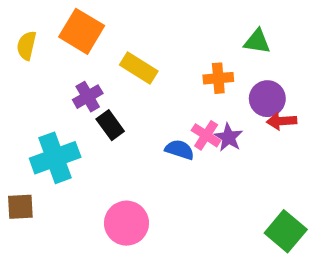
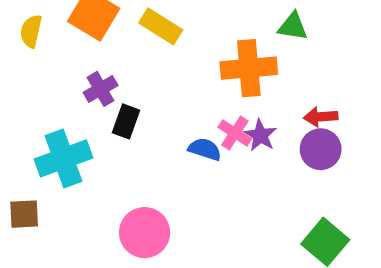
yellow rectangle: (139, 68) -> (161, 26), moved
orange cross: (218, 78) -> (249, 68), size x1.6
purple circle: (267, 99) -> (321, 149), moved
black rectangle: (110, 125) -> (126, 121), turned 56

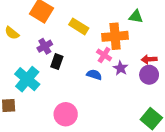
yellow rectangle: (161, 26) -> (79, 26), moved
yellow semicircle: (31, 31) -> (12, 33), moved, turned -64
pink cross: (235, 133) -> (104, 55), moved
cyan cross: (63, 158) -> (27, 79), turned -30

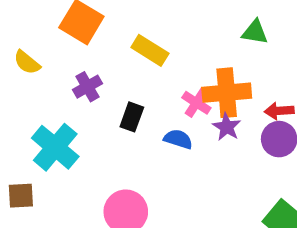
orange cross: (115, 36) -> (227, 93), moved
black rectangle: (57, 62) -> (132, 117), moved

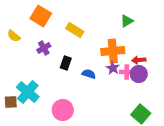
green triangle: (255, 32) -> (127, 21), turned -40
pink cross: (196, 103) -> (127, 72), moved, turned -32
cyan cross: (55, 147) -> (28, 92), moved

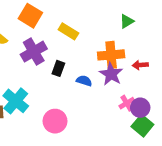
purple cross: (44, 48) -> (34, 52), size x1.6
purple star: (113, 68) -> (111, 74), size x1.5
pink cross: (127, 72) -> (127, 103), moved, turned -32
purple circle: (139, 74) -> (140, 108), moved

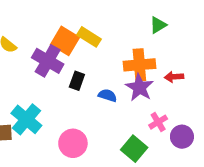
orange square: (30, 16) -> (65, 41), moved
purple cross: (34, 52) -> (48, 61), turned -30
purple circle: (140, 108) -> (182, 137), moved
green square: (142, 126) -> (134, 149), moved

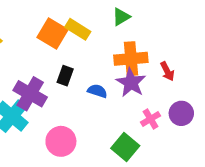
green triangle: (158, 25) -> (121, 17), moved
purple cross: (48, 61) -> (30, 94), moved
red arrow: (174, 77) -> (167, 71), turned -114
purple circle: (182, 137) -> (181, 113), moved

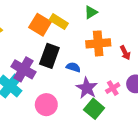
black rectangle: (65, 76) -> (49, 56), size x1.6
purple star: (131, 83) -> (87, 88), moved

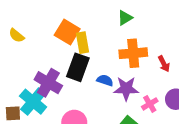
yellow rectangle: (59, 22) -> (83, 43), moved, turned 48
purple star: (87, 88) -> (126, 89), moved, turned -30

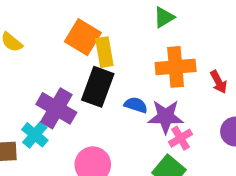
cyan cross: (33, 102) -> (35, 135), size x0.7
pink cross: (150, 104) -> (181, 138), moved

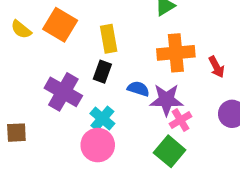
orange square: (83, 37) -> (60, 25), moved
black rectangle: (98, 87) -> (102, 72), size x0.6
cyan cross: (35, 135) -> (102, 118), moved

